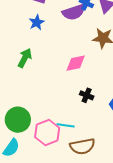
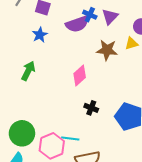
pink diamond: (76, 63) -> (80, 76), turned -30

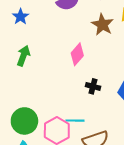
blue star: (40, 35) -> (21, 17), moved
brown star: (107, 50) -> (102, 25), turned 30

